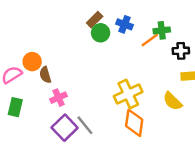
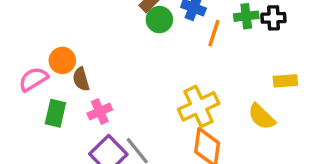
orange line: (150, 40) -> (214, 33), moved, turned -36
black cross: (181, 51) -> (273, 18), moved
green rectangle: (15, 107) -> (55, 113), moved

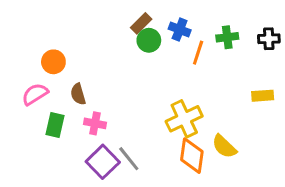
black cross: (273, 18) -> (269, 39), moved
orange circle: (62, 60) -> (53, 62), moved
pink cross: (100, 112) -> (95, 123), turned 35
yellow semicircle: (262, 117) -> (224, 146), moved

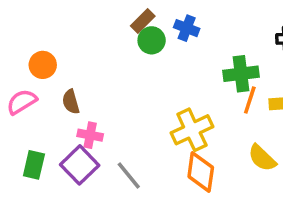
green cross: (227, 37) -> (241, 74), moved, size x1.4
orange line: (198, 53) -> (250, 100), moved
green rectangle: (55, 125) -> (34, 165), moved
yellow semicircle: (224, 146) -> (262, 158), moved
purple square: (103, 162) -> (80, 165), moved

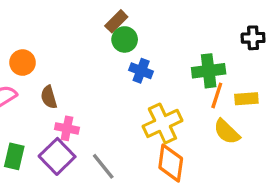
blue cross: (187, 28) -> (141, 71), moved
yellow semicircle: (262, 158) -> (227, 132), moved

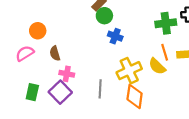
green cross: (209, 71) -> (166, 23), moved
orange line: (217, 95) -> (165, 52), turned -35
yellow semicircle: (227, 132) -> (157, 66), moved
gray line: (103, 166) -> (100, 89), moved, turned 42

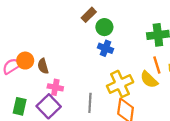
green circle: (104, 16) -> (104, 27), moved
orange circle: (38, 31) -> (25, 61), moved

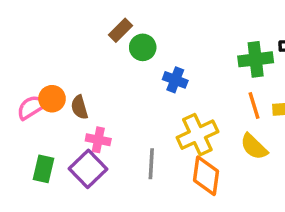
brown rectangle: (89, 15) -> (120, 30), moved
green circle: (104, 27) -> (143, 47), moved
yellow semicircle: (149, 80) -> (254, 147), moved

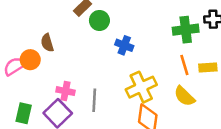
brown semicircle: (79, 107) -> (47, 43), moved
gray line: (151, 164) -> (94, 100), moved

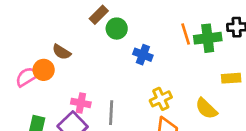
brown semicircle: (47, 43) -> (62, 52), turned -42
orange line: (184, 65) -> (186, 34), moved
yellow cross: (141, 87) -> (161, 99), size x0.7

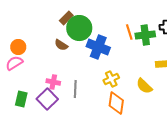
green circle: (117, 29) -> (79, 28), size x1.6
brown semicircle: (62, 52) -> (61, 45), moved
blue cross: (143, 55) -> (98, 47), size x1.6
orange circle: (44, 70) -> (18, 47), moved

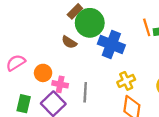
orange circle: (18, 47) -> (43, 73), moved

